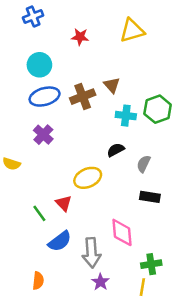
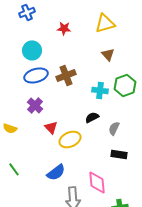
brown triangle: (112, 85) -> (108, 54), moved
red triangle: (64, 203) -> (51, 127), moved
green line: (39, 213) -> (14, 169), moved
blue semicircle: (60, 241) -> (56, 172), moved

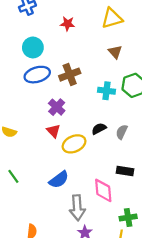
purple cross: (35, 105) -> (57, 107), moved
black semicircle: (92, 117) -> (99, 129), moved
black rectangle: (119, 154) -> (125, 171), moved

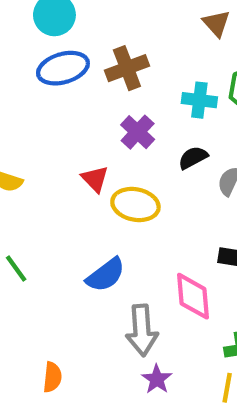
purple cross: (57, 107) -> (138, 132), moved
black semicircle: (99, 129) -> (193, 158), moved
yellow ellipse: (74, 144) -> (135, 205), turned 35

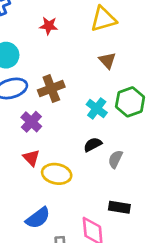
cyan cross: (199, 100) -> (97, 109), turned 30
purple cross: (138, 132) -> (31, 122), moved

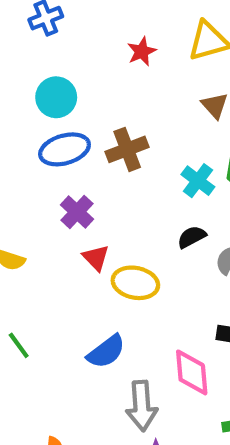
red star: (49, 26) -> (142, 51), moved, turned -30
purple cross: (31, 122) -> (77, 212), moved

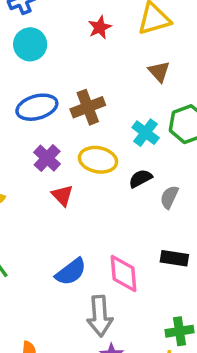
cyan circle: (56, 97) -> (30, 44), moved
yellow ellipse: (135, 283) -> (98, 160), moved
pink diamond: (192, 372) -> (123, 274), moved

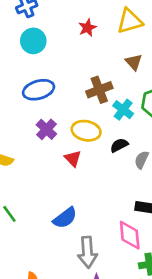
brown cross: (88, 107) -> (99, 90), moved
red triangle: (62, 195) -> (73, 158), moved
pink diamond: (123, 274) -> (130, 235), moved

